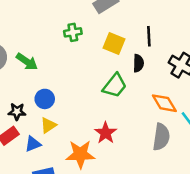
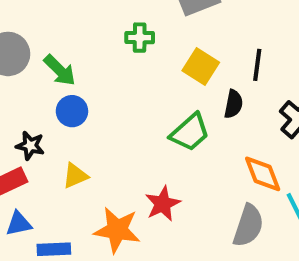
blue circle: (45, 99) -> (72, 111), moved
blue triangle: (33, 144) -> (19, 224), moved

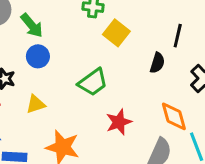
yellow square: (201, 66) -> (116, 33), moved
green trapezoid: (190, 132) -> (93, 82), moved
red star: (163, 204) -> (119, 122), moved

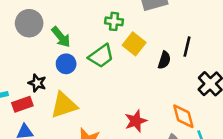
black semicircle: (157, 63) -> (164, 60), moved
green trapezoid: (93, 82) -> (101, 56), moved
yellow triangle: (36, 104) -> (64, 105), size x1.6

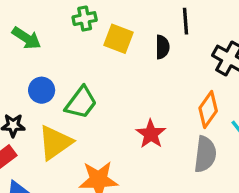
green arrow: (61, 37) -> (26, 38), moved
green trapezoid: (101, 56) -> (81, 103), moved
orange diamond: (183, 116) -> (208, 109), turned 68

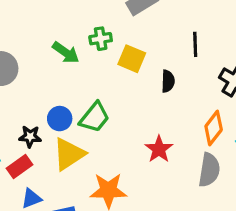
green arrow: (26, 38) -> (66, 53), moved
black semicircle: (162, 47) -> (168, 81), moved
blue circle: (42, 90) -> (60, 119), moved

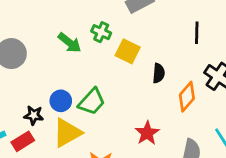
green cross: (101, 39) -> (101, 32), turned 30
black line: (195, 44) -> (197, 33), moved
orange diamond: (214, 128) -> (187, 97), moved

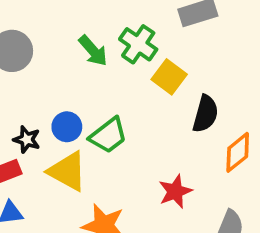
green cross: (101, 32) -> (138, 44), size x1.4
black semicircle: (159, 73) -> (205, 114), size x1.4
yellow triangle: (67, 133) -> (67, 171), turned 48

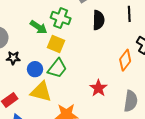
yellow square: (169, 77) -> (56, 44), moved
black semicircle: (205, 114) -> (99, 20), moved
black star: (27, 140) -> (13, 58), moved

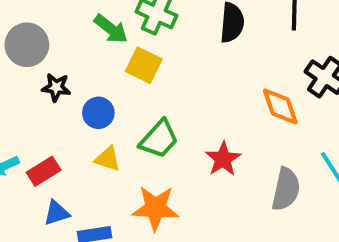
orange diamond: (125, 60) -> (280, 106), turned -60
green trapezoid: (57, 68) -> (159, 139), moved
yellow triangle: (41, 92) -> (108, 159), size x0.6

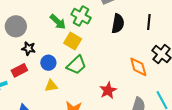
green trapezoid: (159, 139) -> (76, 65), moved
yellow triangle: (108, 159) -> (51, 86), turned -32
red rectangle: (44, 171) -> (19, 70), moved

